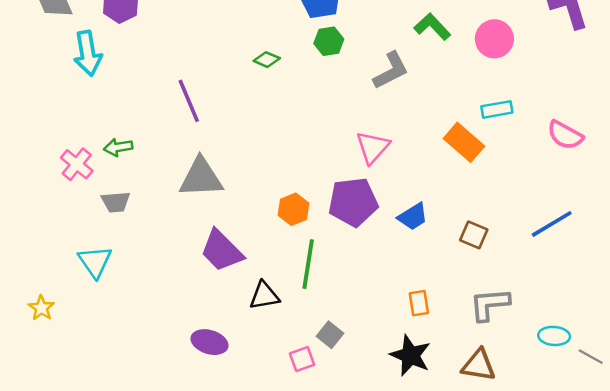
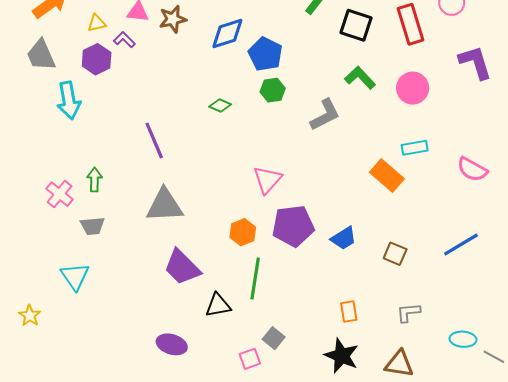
green arrow: (118, 147) -> (95, 180), turned 100
pink triangle: (373, 147) -> (267, 180), moved
gray L-shape: (490, 304) -> (408, 312), size x0.7

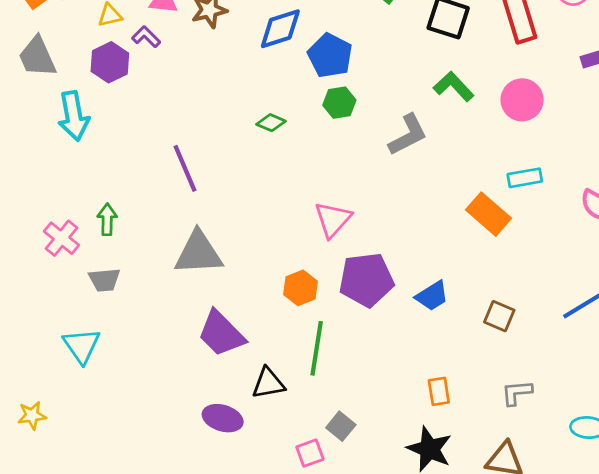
yellow star: (30, 316) -> (32, 415), moved, turned 30
purple ellipse: (172, 344) -> (223, 418), moved

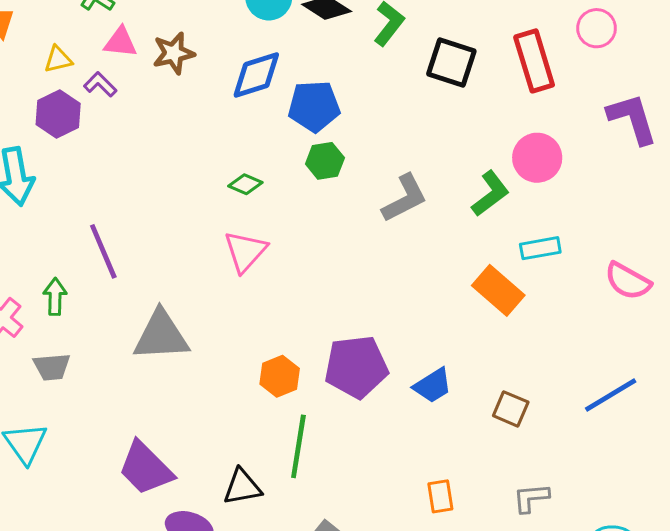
blue pentagon: (330, 56) -> (314, 106), turned -30
green L-shape: (454, 86) -> (490, 194), moved, turned 96
purple line: (185, 168) -> (103, 251), moved
pink triangle: (333, 219) -> (245, 251), moved
purple trapezoid: (221, 334) -> (145, 468), moved

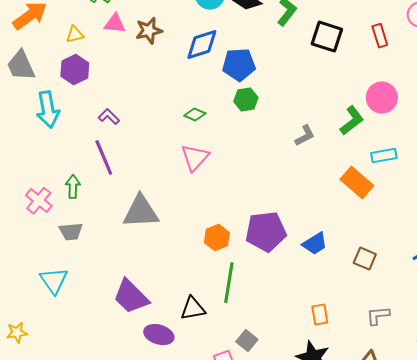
red rectangle: (534, 61) -> (380, 36), size x0.6
purple L-shape: (100, 84) -> (109, 117), moved
gray L-shape: (405, 198) -> (305, 136), moved, size x0.7

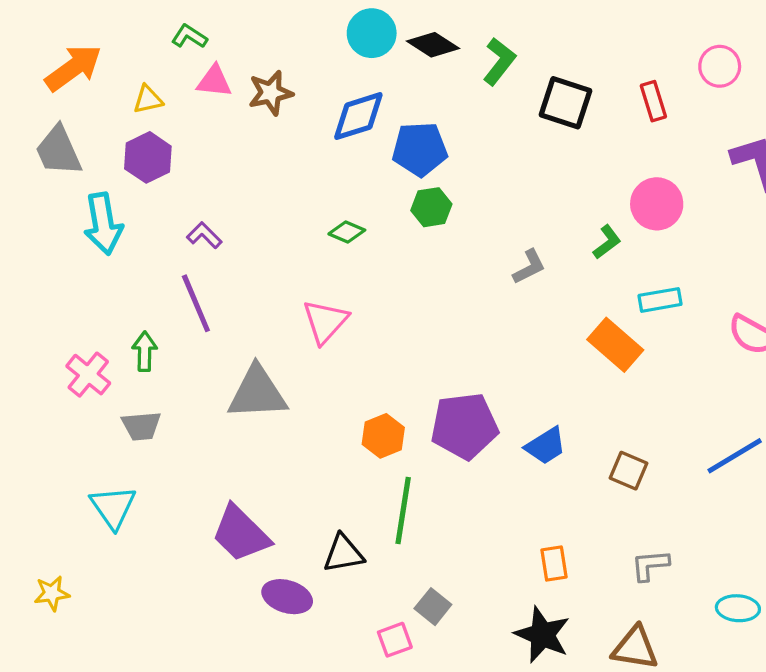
green L-shape: (352, 121) -> (607, 242), size x0.7
pink triangle: (195, 158) -> (325, 322), moved

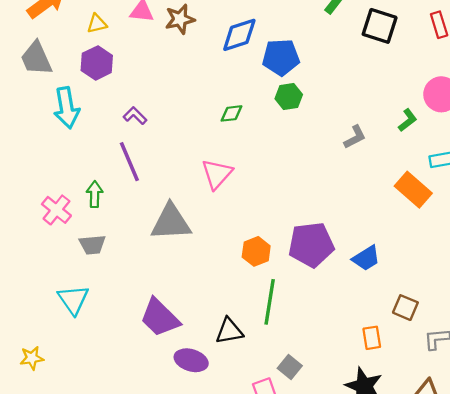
green diamond: (347, 232) -> (231, 113), turned -30
brown square: (629, 471) -> (405, 308), moved

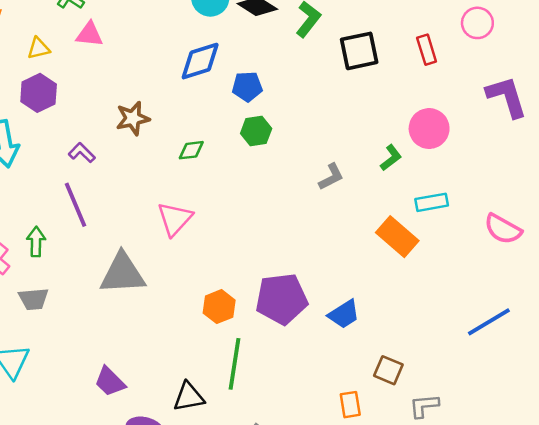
brown star: (180, 19) -> (133, 118), moved
black square: (380, 26) -> (359, 51), turned -30
blue pentagon: (281, 57) -> (247, 87), size x0.7
purple trapezoid: (160, 318) -> (110, 382), size x0.7

